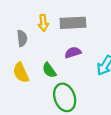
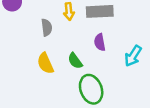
purple semicircle: (73, 52) -> (100, 42), turned -84

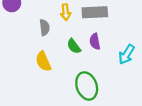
green semicircle: (75, 61) -> (74, 46), moved

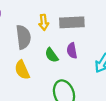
gray semicircle: (45, 27) -> (23, 37), size x1.5

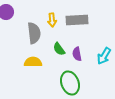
purple semicircle: (72, 51) -> (77, 54), moved
yellow semicircle: (22, 70) -> (33, 62), turned 114

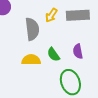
yellow arrow: (52, 20) -> (51, 15), turned 40
green semicircle: (59, 49) -> (53, 55), moved

